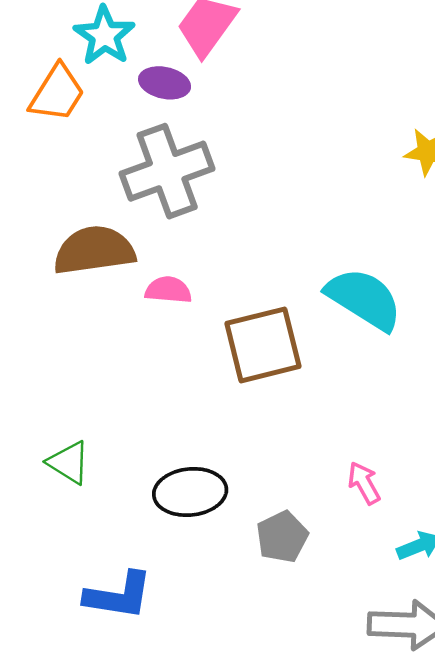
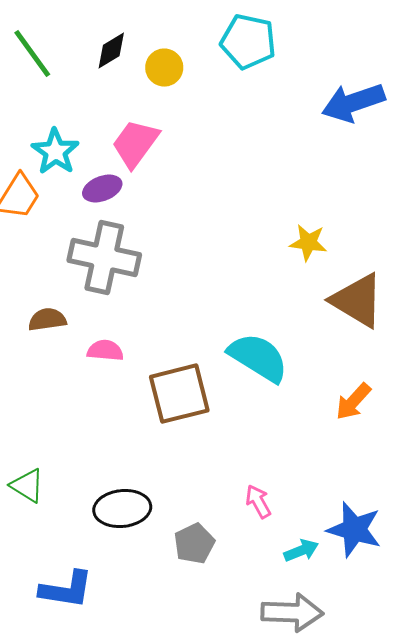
purple ellipse: (165, 83) -> (102, 189), turned -33
gray cross: (167, 171) -> (104, 258), turned 32
brown semicircle: (94, 250) -> (47, 320), size x0.6

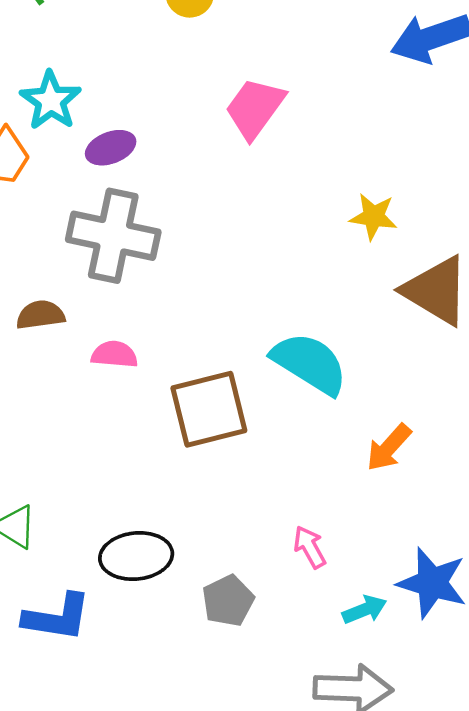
pink trapezoid: (135, 144) -> (255, 108), moved
orange arrow: (353, 402) -> (389, 448), moved
blue L-shape: (66, 590) -> (57, 617), moved

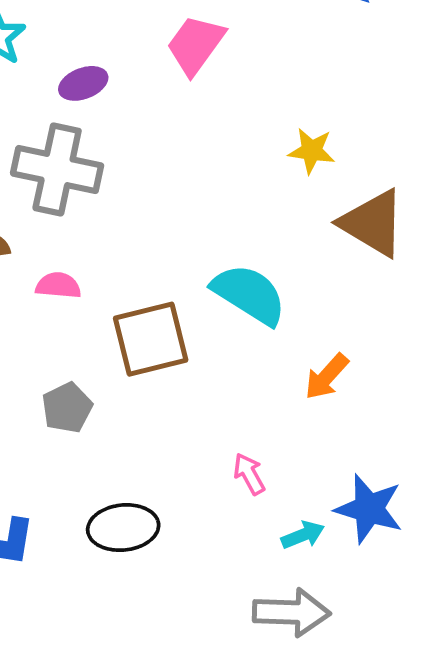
purple ellipse: (111, 148) -> (83, 83), moved
black ellipse: (136, 556) -> (123, 528), moved
gray pentagon: (228, 601) -> (67, 408), moved

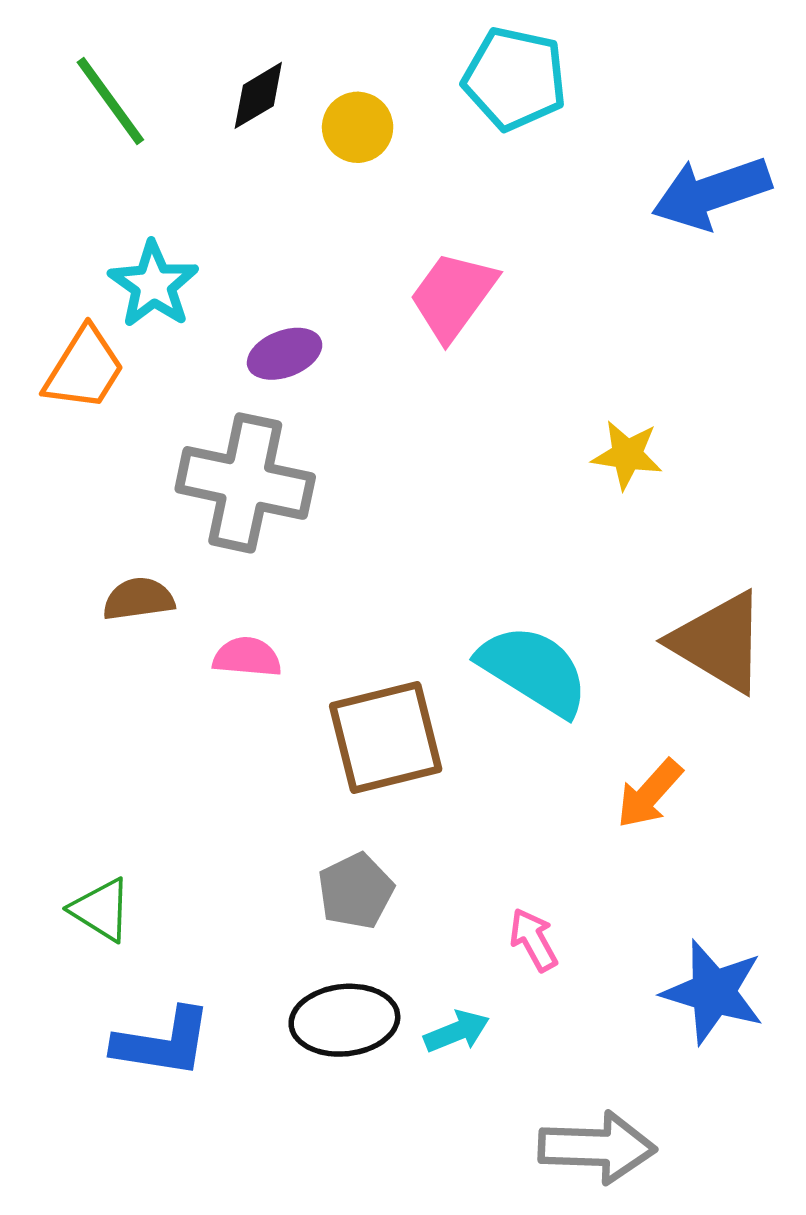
brown triangle: (373, 223) -> (719, 642), moved
gray pentagon: (67, 408) -> (356, 891), moved
cyan arrow: (303, 535) -> (457, 1031), moved

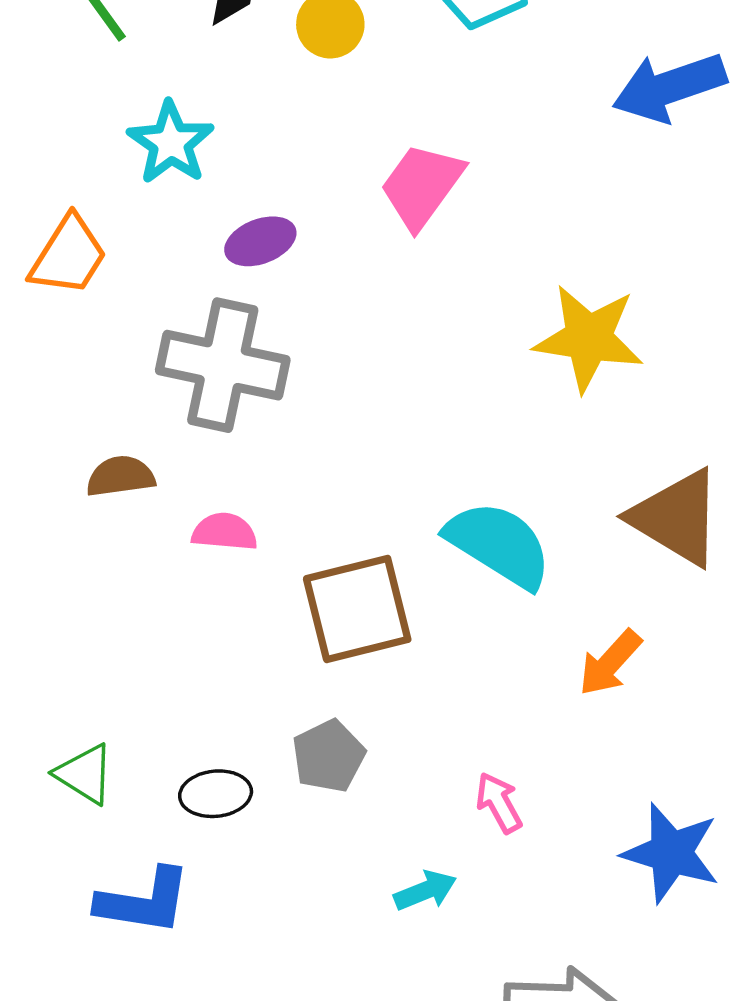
cyan star: (153, 285) -> (171, 143), moved
yellow star: (627, 455) -> (589, 338), size x1.6
black ellipse: (344, 1020) -> (216, 794), moved, size x0.7

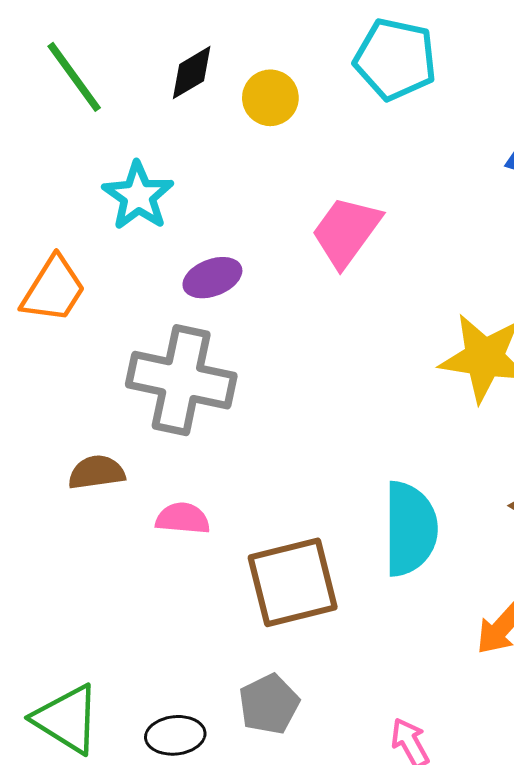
cyan semicircle: (499, 544) -> (410, 529), turned 58
green triangle: (85, 774) -> (67, 719), size x1.4

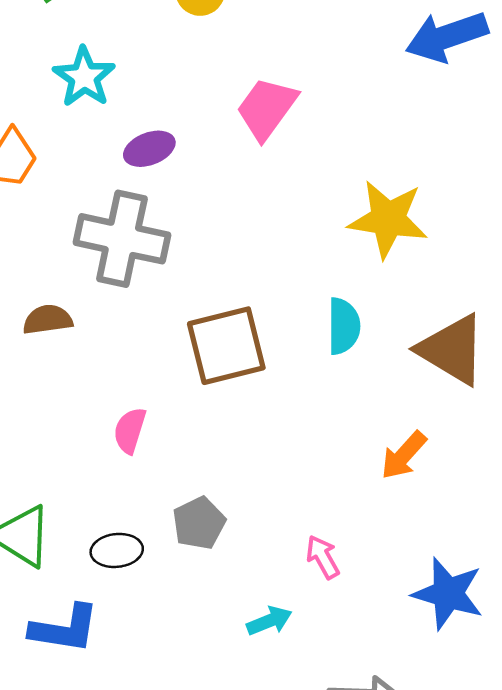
pink semicircle: (183, 518) -> (130, 430), moved, turned -78
cyan semicircle: (410, 529) -> (344, 326), moved, size x0.7
brown square: (293, 582) -> (226, 346), moved

